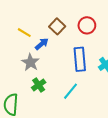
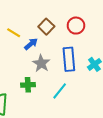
gray star: (30, 62) -> (41, 63), moved
green cross: (39, 85) -> (28, 85), turned 32

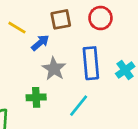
brown square: (46, 27) -> (61, 19), turned 35

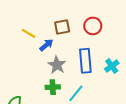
green cross: (36, 97) -> (53, 87), moved

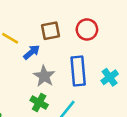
green cross: (53, 87) -> (39, 103), turned 32

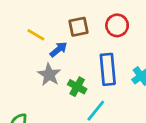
gray star: (44, 76) -> (49, 75), moved
green cross: (39, 103) -> (77, 87), moved

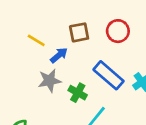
blue rectangle: (108, 69) -> (108, 75), turned -44
gray star: (49, 75) -> (50, 81), turned 30

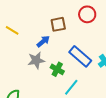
red circle: (118, 31) -> (87, 14), moved
yellow line: (36, 40) -> (12, 30), moved

